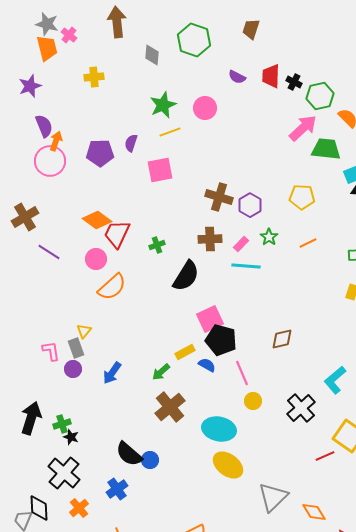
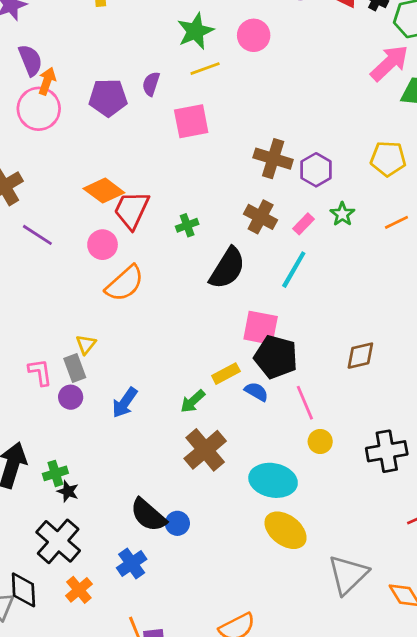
brown cross: (210, 239) -> (261, 217), turned 30
cyan line: (246, 266) -> (294, 270), moved, turned -64
pink square: (210, 319) -> (261, 328), turned 36
black cross: (301, 408) -> (387, 451), turned 32

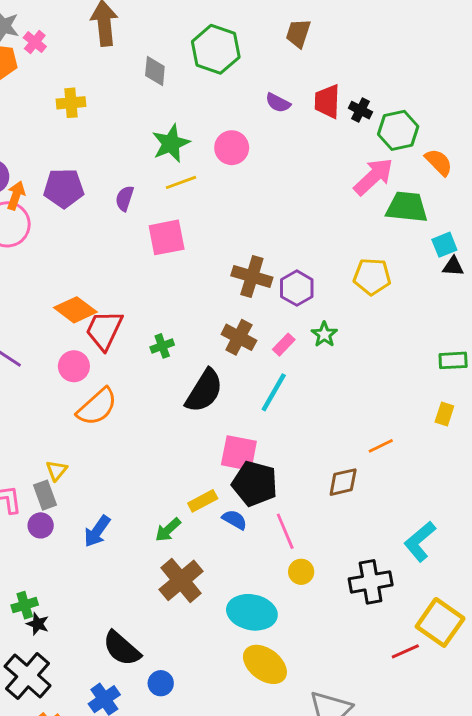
purple pentagon: (108, 98) -> (64, 188), moved
orange line: (396, 222) -> (381, 446), moved
blue circle: (177, 523) -> (161, 683), moved

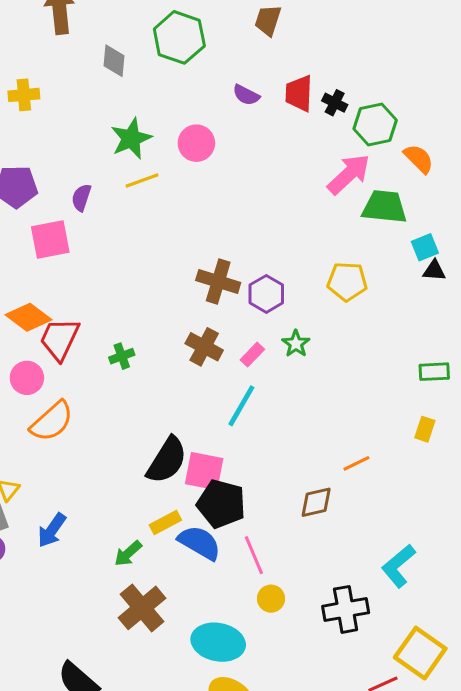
pink square: (167, 237) -> (50, 240), moved
black semicircle: (204, 391) -> (167, 460), moved
blue semicircle: (235, 520) -> (199, 543), size x1.6
blue arrow: (97, 531) -> (52, 530), moved

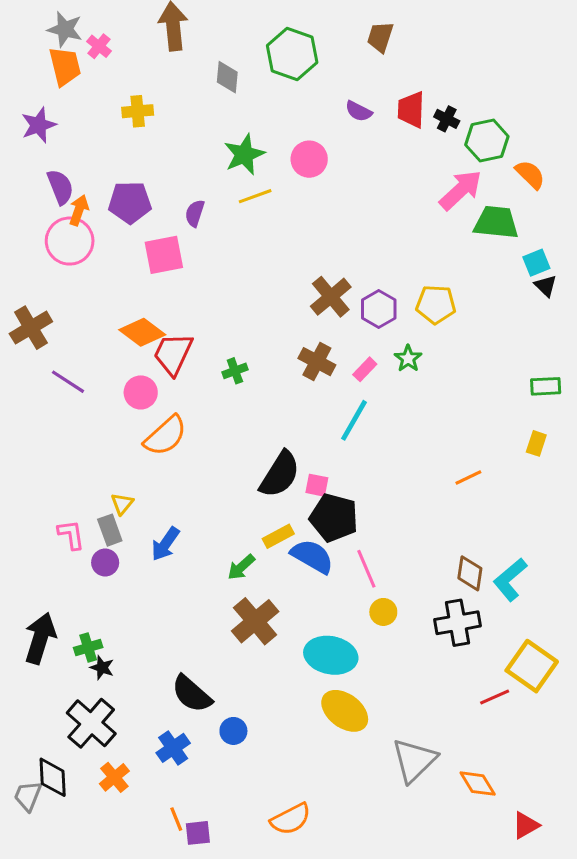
black triangle: (434, 271) -> (546, 286), turned 40
brown cross: (218, 281) -> (331, 297), turned 33
yellow pentagon: (347, 281) -> (436, 304), moved
pink square: (204, 471) -> (317, 485), size x0.6
brown diamond: (316, 502) -> (470, 573), moved, turned -69

